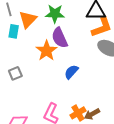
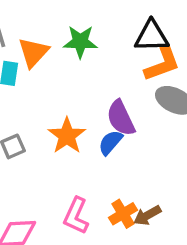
purple semicircle: (60, 38) -> (121, 118), moved
orange star: (47, 51) -> (67, 136), moved

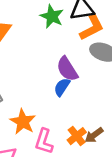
green star: (80, 42) -> (52, 16), moved, turned 30
orange star: (67, 136) -> (23, 122), moved

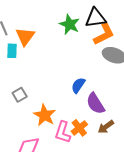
purple semicircle: (67, 69) -> (95, 104), moved
orange cross: (77, 136) -> (79, 128), moved

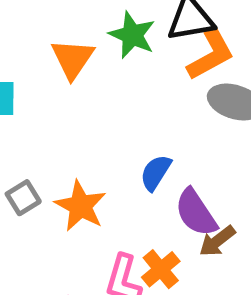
orange triangle: (25, 36) -> (73, 59), moved
orange star: (45, 115) -> (80, 206), moved
brown arrow: (106, 127) -> (217, 241), moved

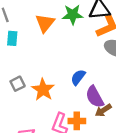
green star: (132, 35) -> (73, 15), turned -30
orange cross: (161, 269) -> (77, 121), turned 35

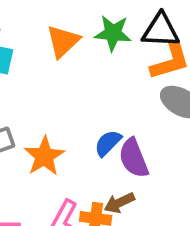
purple semicircle: (95, 97) -> (134, 158), moved
brown arrow: (103, 110) -> (119, 203), moved

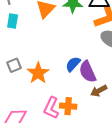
brown arrow: (119, 203) -> (99, 91), moved

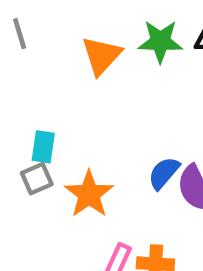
cyan rectangle: (13, 21) -> (43, 147), moved

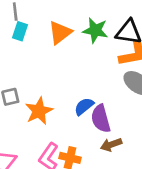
cyan rectangle: (43, 147) -> (20, 31), moved

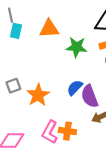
green star: (95, 30) -> (76, 47), moved
orange triangle: (60, 33) -> (49, 29), turned 40

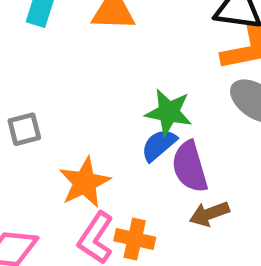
green star: (76, 47) -> (169, 112), moved
orange star: (38, 95) -> (85, 182), moved

